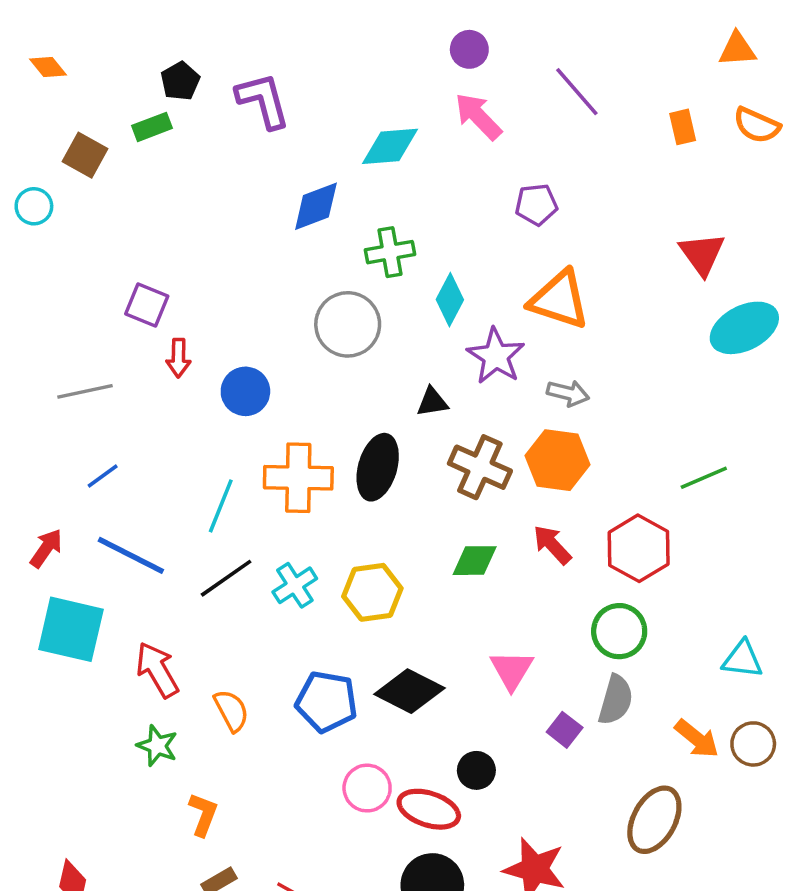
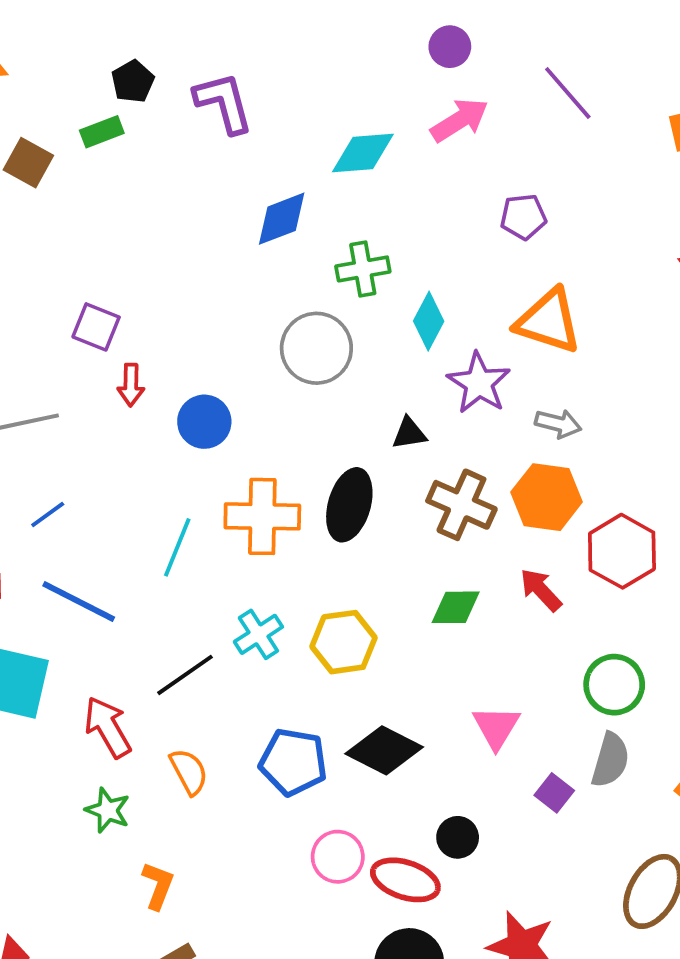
pink arrow: (478, 116) -> (460, 120), turned 102
red hexagon: (639, 548) -> (622, 551), moved
black line: (226, 578) -> (185, 675), moved

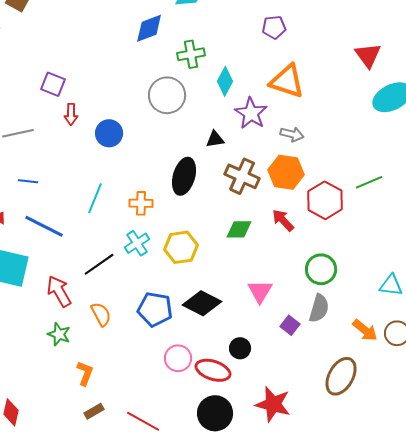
blue line: (48, 514) -> (28, 181), turned 42
orange cross: (262, 516) -> (141, 203), moved, size x0.6

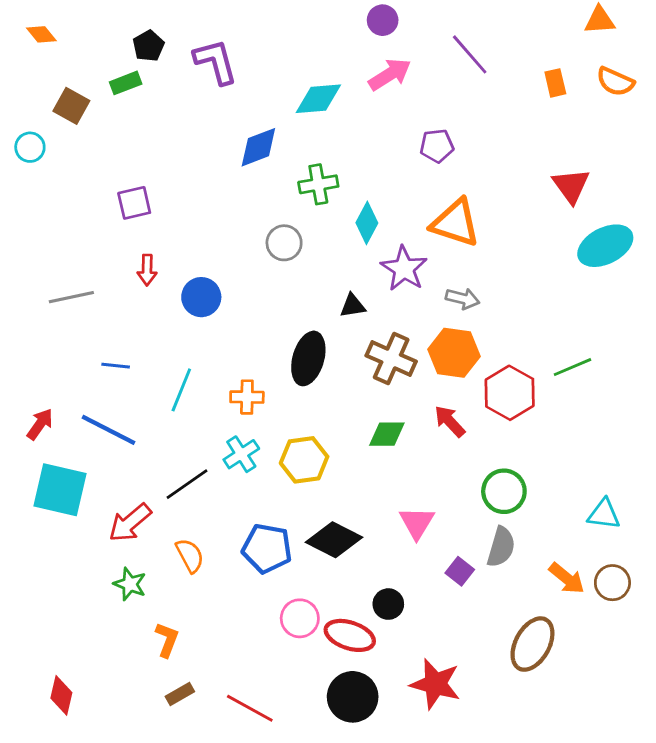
purple square: (53, 84) -> (134, 203), moved, turned -35
gray circle: (167, 95) -> (284, 243), size x0.7
blue line: (28, 181) -> (116, 366), moved
red arrow: (59, 291) -> (130, 523), turned -100

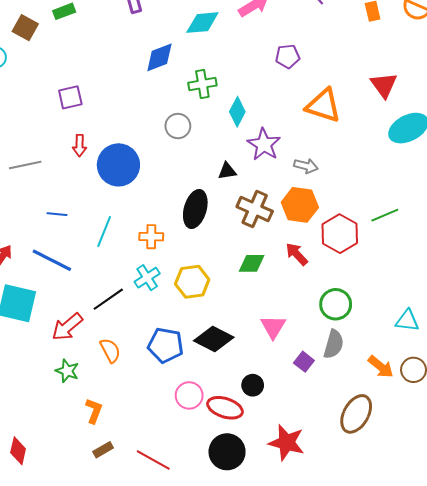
orange triangle: (455, 223) -> (323, 106), moved
blue circle: (201, 297) -> (118, 165), size x1.5

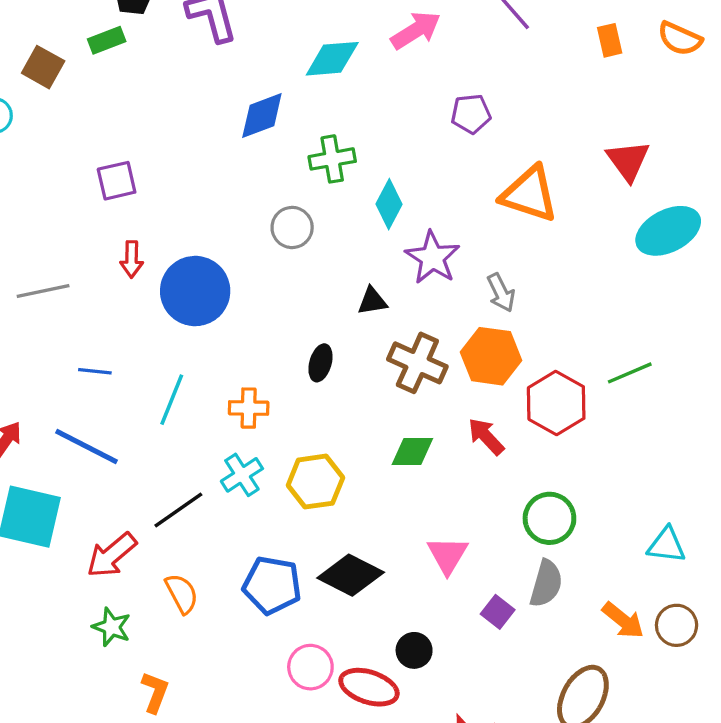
gray arrow: (306, 166) -> (501, 293), turned 50
black ellipse: (195, 209) -> (320, 363), size x0.6

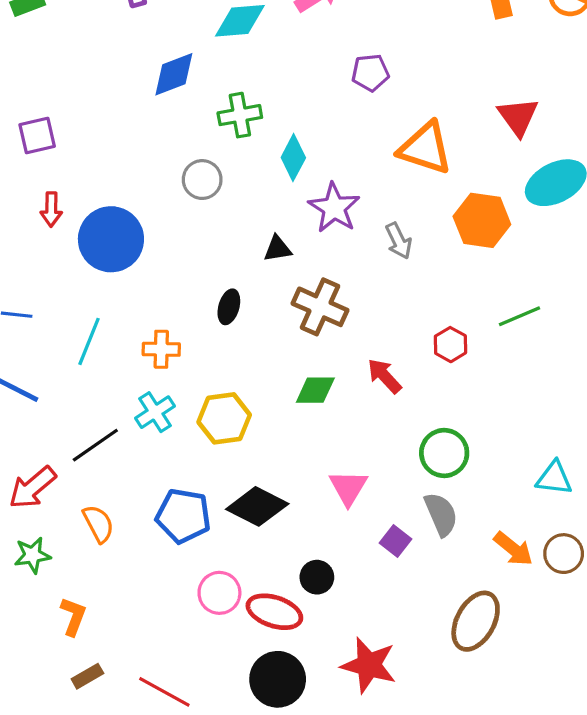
orange hexagon: (491, 356) -> (482, 220), moved
red hexagon: (556, 403) -> (450, 345), size x0.6
gray semicircle: (546, 584) -> (441, 514), turned -39
green star: (112, 627) -> (32, 555), turned -30

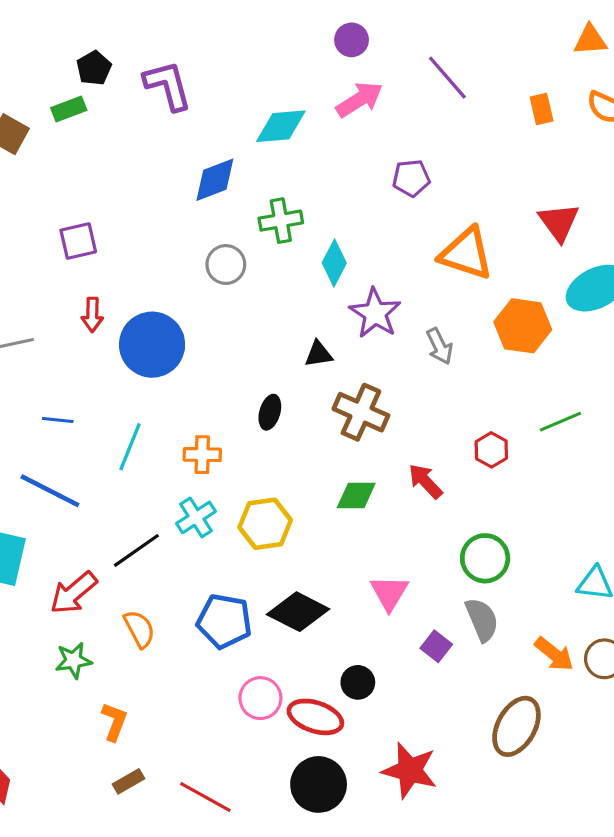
gray circle: (202, 180) -> (226, 265), moved

